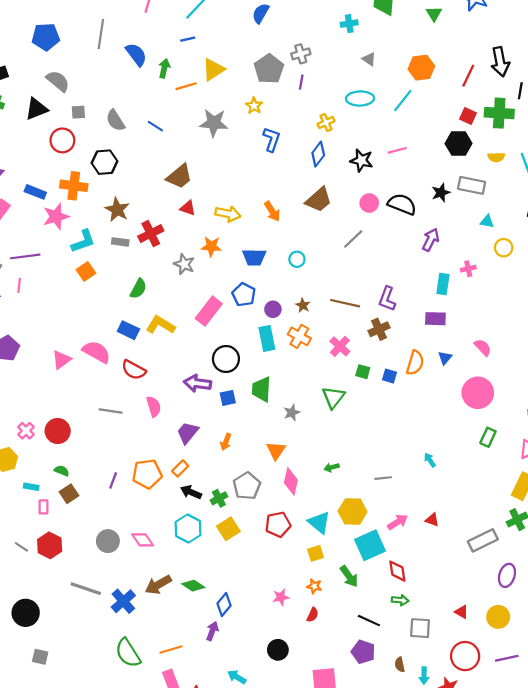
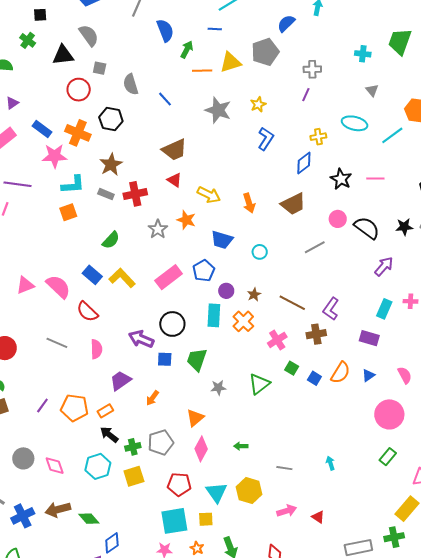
gray pentagon: (269, 69) -> (265, 52), moved
cyan square: (370, 545) -> (174, 521), moved

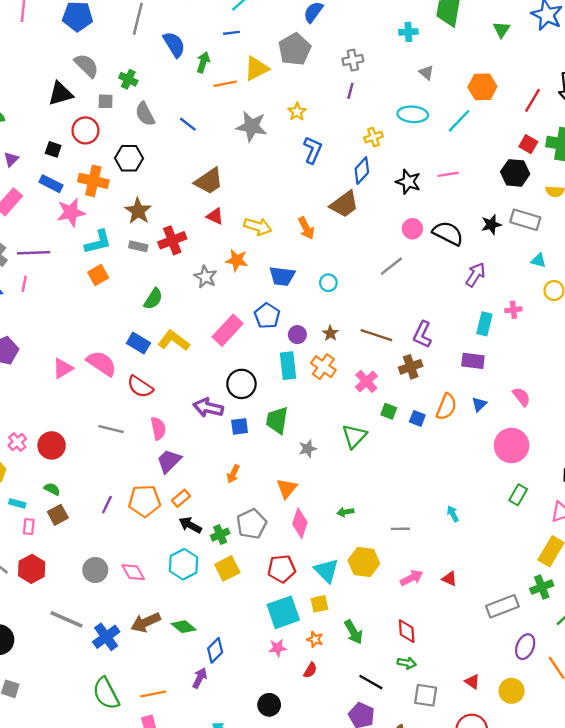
black square: (40, 15) -> (53, 149), moved, turned 32
green cross: (28, 40) -> (128, 79), moved
brown trapezoid: (293, 204) -> (344, 204), moved
purple trapezoid: (120, 381) -> (169, 461), moved

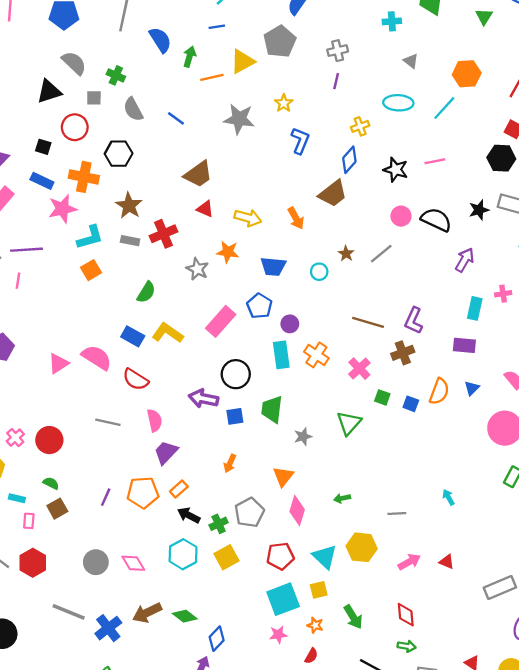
brown star: (330, 333) -> (346, 254), moved

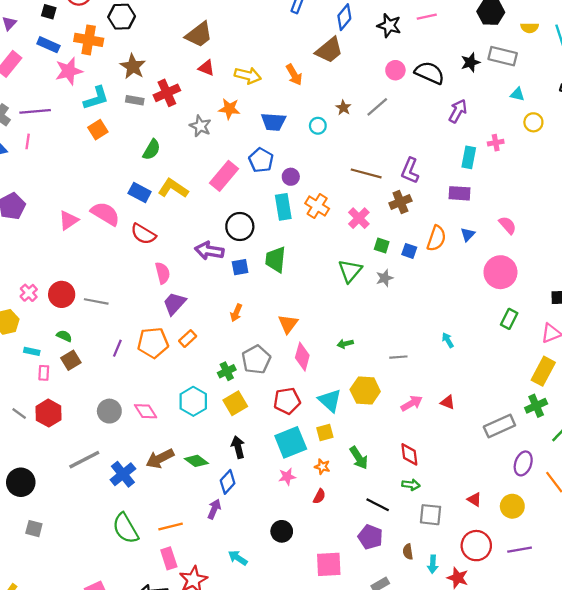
gray line: (108, 422) -> (96, 301), moved
gray star: (303, 436) -> (385, 278), moved
black arrow: (189, 515) -> (238, 447), moved, turned 50
gray line: (69, 612) -> (84, 460), turned -48

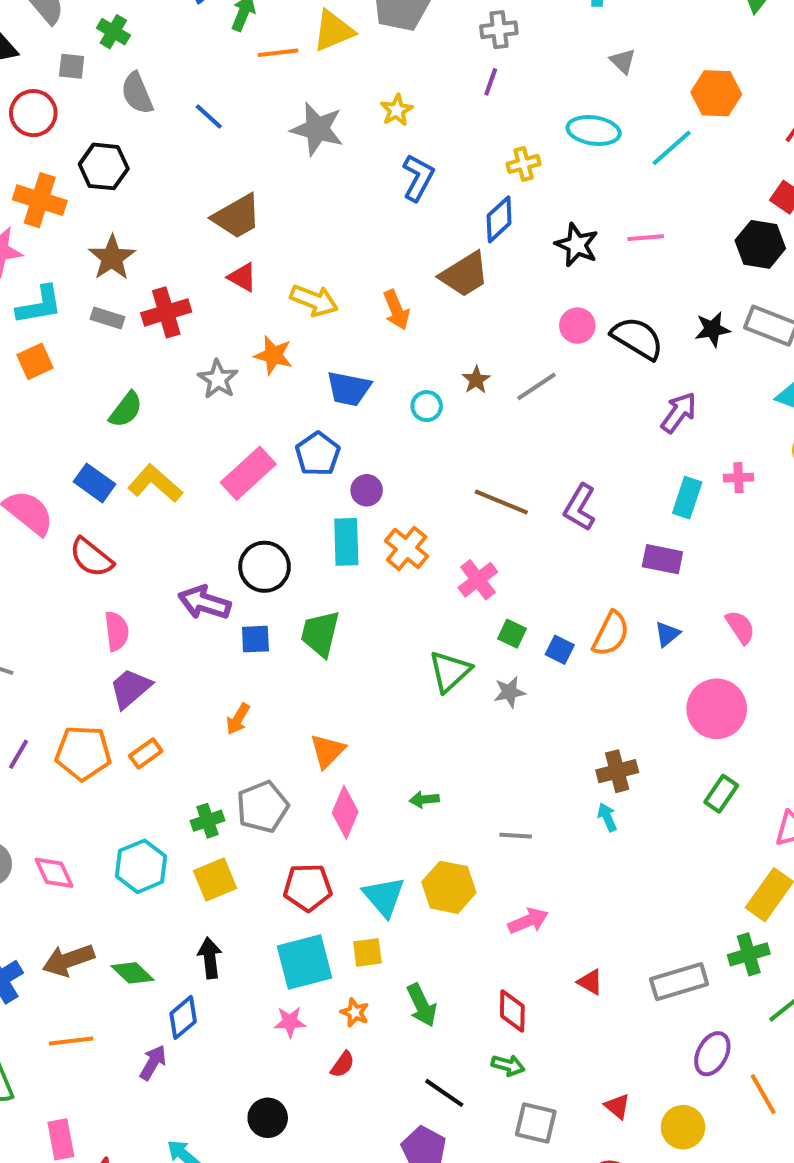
brown cross: (400, 202) -> (617, 771), moved
red triangle: (448, 402) -> (590, 982), moved
orange line: (171, 527) -> (71, 1041), moved

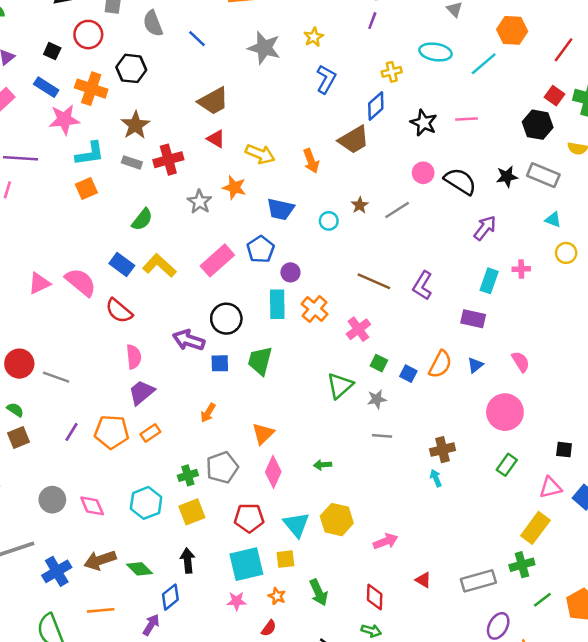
gray line: (516, 836) -> (382, 436), moved

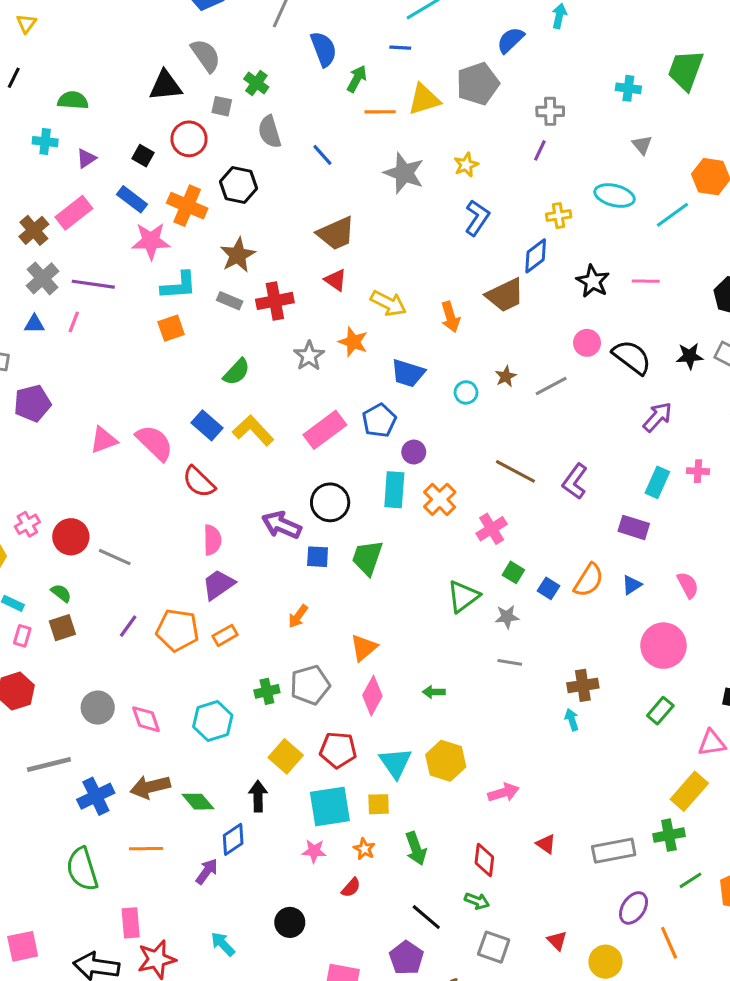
yellow square: (192, 512) -> (286, 756), moved, turned -32

